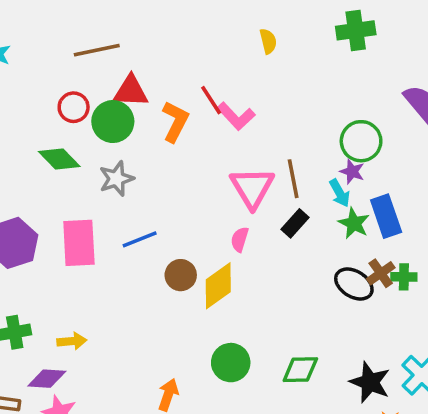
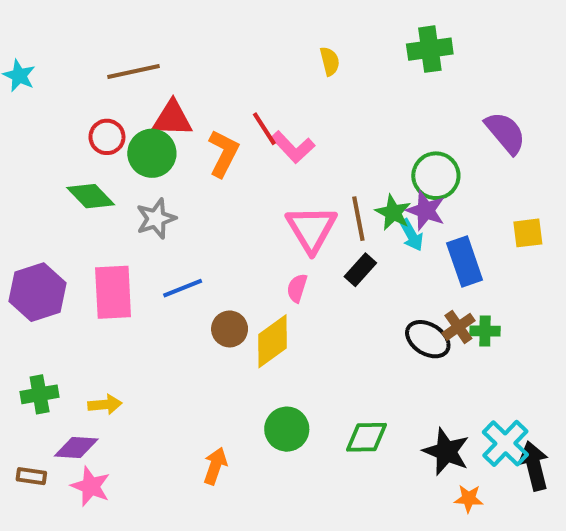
purple star: (352, 172) -> (426, 210), size x1.4
green star: (354, 223) -> (393, 212), moved

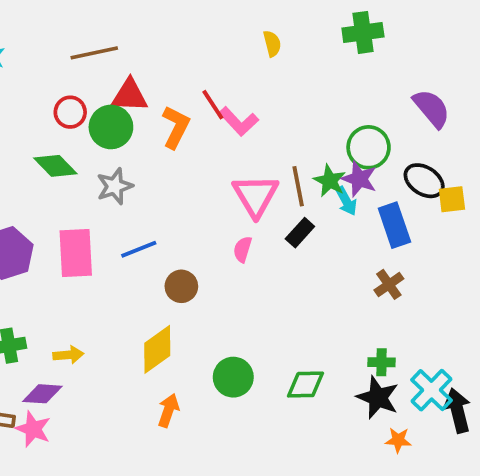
green cross: (485, 331) -> (381, 362), moved
black ellipse: (428, 339) -> (424, 181), moved
yellow diamond: (272, 341) -> (157, 349), moved
pink star: (91, 486) -> (33, 429), moved

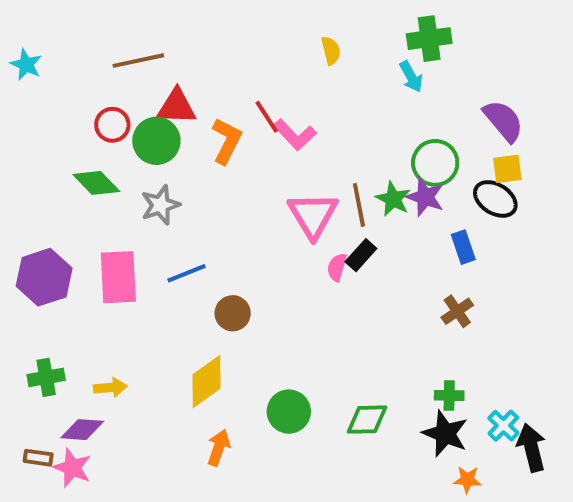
yellow square: (452, 199) -> (507, 169), moved
cyan arrow: (346, 201) -> (411, 77), moved
blue rectangle: (394, 225) -> (463, 247), size x0.7
pink semicircle: (243, 249) -> (337, 267), moved
cyan cross: (432, 390) -> (503, 426), size x0.7

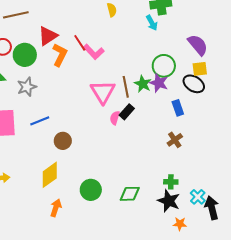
red triangle: (176, 107) -> (48, 36), moved, turned -35

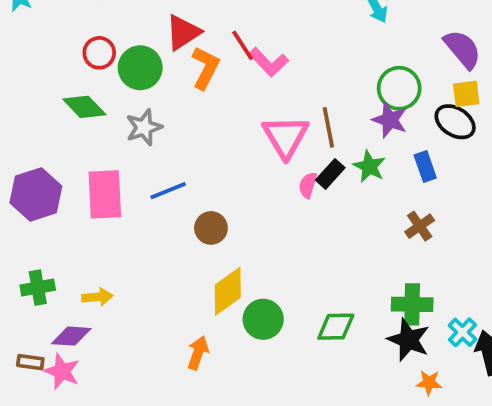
green star: (143, 84) -> (369, 166), moved
yellow diamond: (50, 175) -> (228, 291), moved
green cross: (171, 182) -> (412, 304), size x1.5

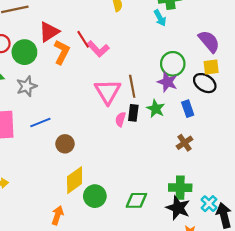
black rectangle: (330, 174) -> (133, 113), turned -35

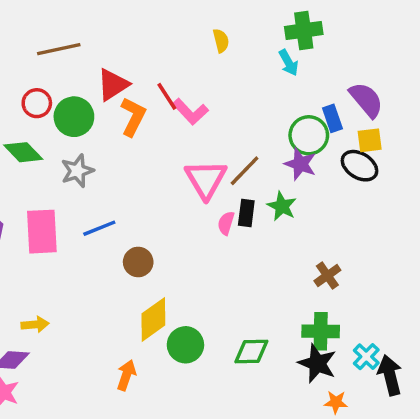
brown line: (132, 86) -> (245, 171), turned 55
blue rectangle: (188, 109) -> (332, 118), moved
brown cross: (184, 143) -> (327, 276), moved

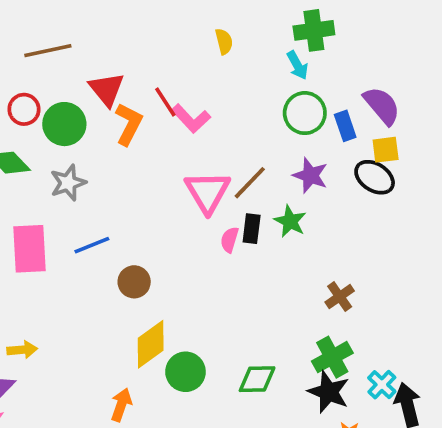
red triangle: (113, 85) -> (107, 89), turned -36
green circle: (309, 135) -> (305, 113), moved
green cross: (321, 331) -> (332, 357), turned -30

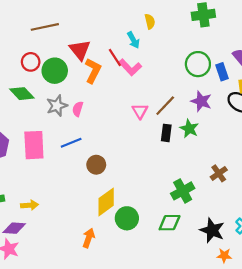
cyan arrow: (297, 65) -> (133, 40), moved
pink triangle: (208, 192) -> (140, 111), size x0.6
pink semicircle: (230, 240) -> (78, 109), moved
green cross: (332, 357) -> (183, 191), moved

